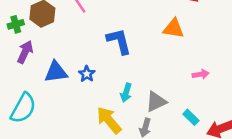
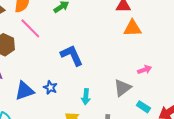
orange triangle: (173, 29) -> (132, 28), moved
gray triangle: (156, 102) -> (122, 88), moved

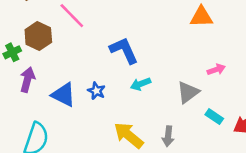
blue triangle: (24, 91) -> (64, 95), turned 45
cyan arrow: (86, 97) -> (141, 84), moved, turned 63

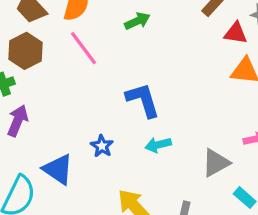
brown hexagon: (38, 36) -> (26, 51), moved
blue triangle: (64, 95) -> (58, 169), moved

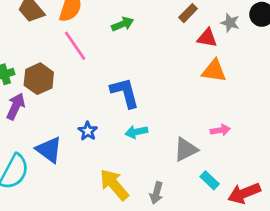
brown hexagon: (26, 51) -> (39, 79), moved

